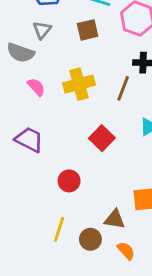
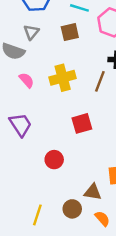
red square: (102, 138) -> (82, 123), turned 30
purple trapezoid: (29, 140) -> (20, 125), turned 30
yellow line: (59, 229) -> (37, 215), moved

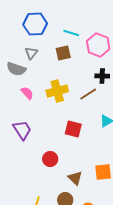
brown line: (100, 81) -> (88, 94), turned 36
red square: (82, 123) -> (73, 129), turned 30
brown triangle: (93, 192) -> (75, 178), moved, turned 35

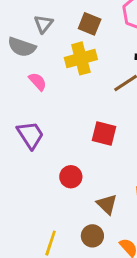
brown square: (63, 53) -> (90, 24), turned 35
yellow cross: (57, 91) -> (81, 58), moved

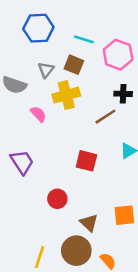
gray triangle: (43, 24) -> (46, 70), moved
pink semicircle: (38, 82) -> (38, 114), moved
brown circle: (92, 236) -> (76, 251), size x1.5

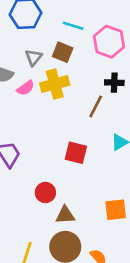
pink semicircle: (38, 114) -> (26, 88), moved, turned 96
brown line: (105, 117) -> (96, 106), turned -30
brown triangle: (89, 223) -> (65, 215), moved, turned -48

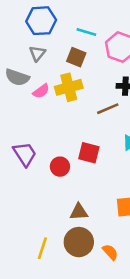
gray triangle: (34, 57) -> (37, 53), moved
brown line: (96, 106) -> (108, 109), turned 40
red circle: (45, 193) -> (60, 167), moved

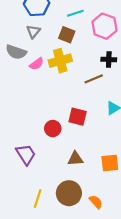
cyan line: (86, 32) -> (75, 13), turned -35
purple trapezoid: (25, 154) -> (26, 154), moved
brown triangle: (79, 212) -> (75, 159), moved

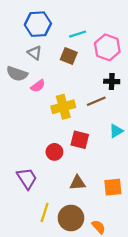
gray triangle: (33, 32) -> (35, 53), turned -32
yellow cross: (60, 61) -> (63, 107), moved
yellow line: (38, 199) -> (45, 212), moved

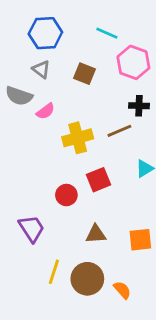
cyan line: (78, 34) -> (107, 33), moved, turned 42
red square: (80, 140) -> (99, 180), turned -36

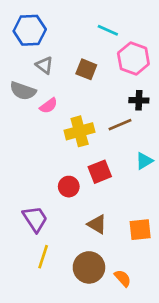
blue hexagon: (45, 33) -> (30, 30), moved
brown triangle: (96, 234) -> (97, 224), turned 35
yellow line: (54, 272) -> (43, 257), moved

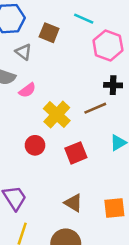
brown square: (86, 69) -> (49, 33), moved
yellow cross: (80, 131) -> (57, 115), turned -32
red circle: (69, 187) -> (35, 145), moved

